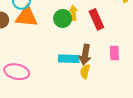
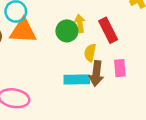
pink rectangle: (114, 53) -> (120, 68), moved
yellow semicircle: (85, 71) -> (90, 53), moved

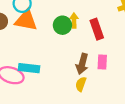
yellow semicircle: (90, 53) -> (81, 84), moved
cyan rectangle: (77, 80) -> (29, 68), moved

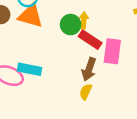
red rectangle: (97, 29) -> (90, 40), moved, turned -42
pink rectangle: (102, 62) -> (112, 51), moved, size x1.5

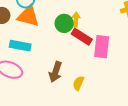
cyan rectangle: (30, 69) -> (20, 46), moved
brown arrow: (89, 69) -> (55, 72), moved

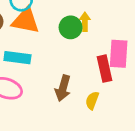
red rectangle: (82, 37) -> (104, 69), moved, turned 48

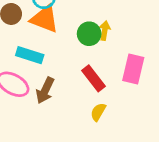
red rectangle: (104, 69) -> (94, 78), moved, turned -35
brown arrow: (63, 88) -> (45, 90), moved

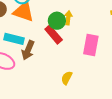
red rectangle: (94, 78) -> (54, 34), moved
brown arrow: (45, 90) -> (28, 50), moved

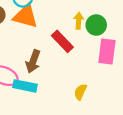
green circle: (57, 21) -> (96, 25), moved
cyan rectangle: (14, 39) -> (25, 86), moved

